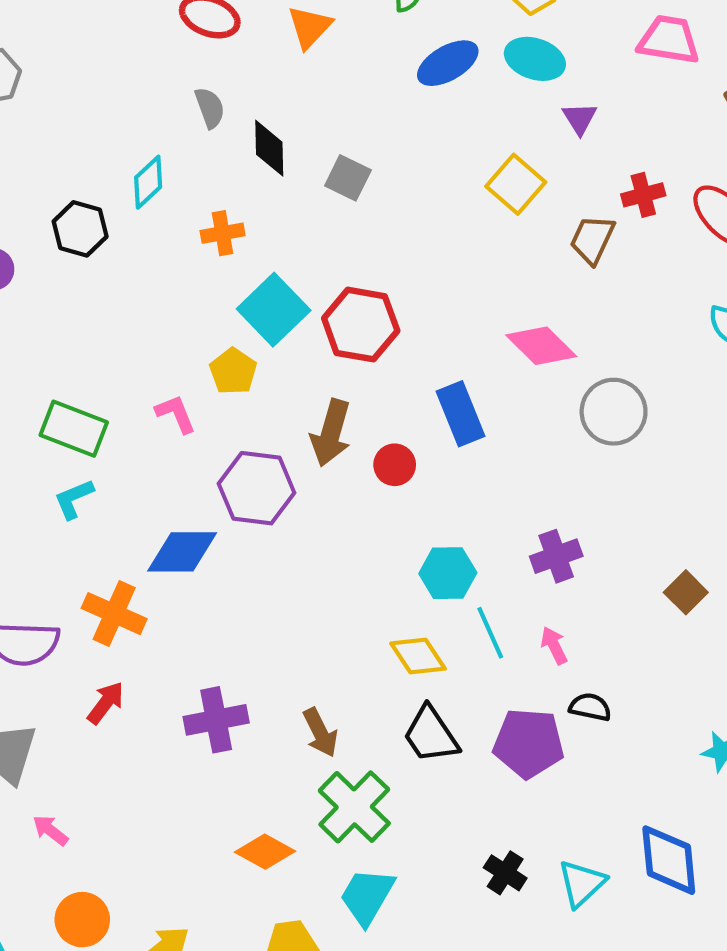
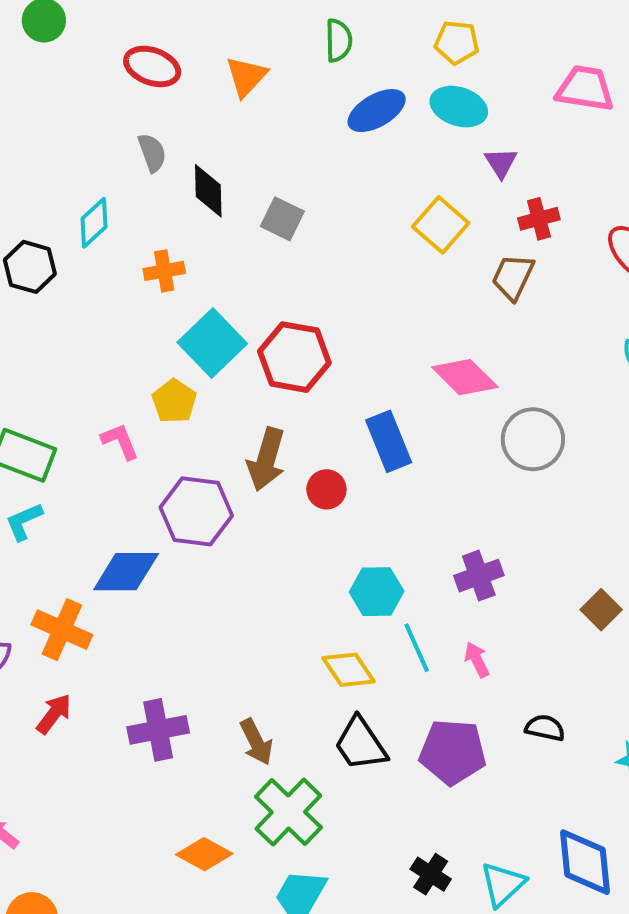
red cross: (643, 195) -> (539, 219), moved
black semicircle: (590, 707) -> (545, 728), moved

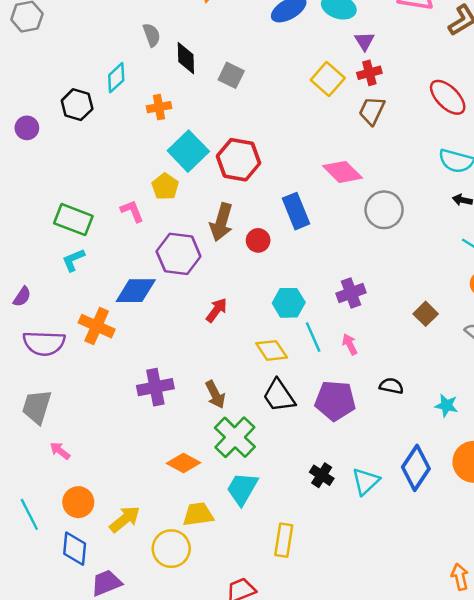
red cross: (539, 219) -> (369, 73), moved
red arrow: (54, 714) -> (216, 310), moved
blue diamond: (585, 862) -> (416, 468), turned 39

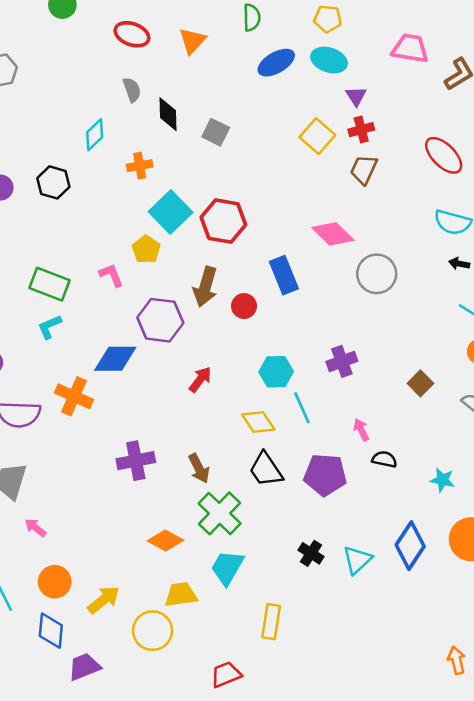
black hexagon: (77, 105) -> (53, 182), moved
pink arrow: (350, 344) -> (361, 430), moved

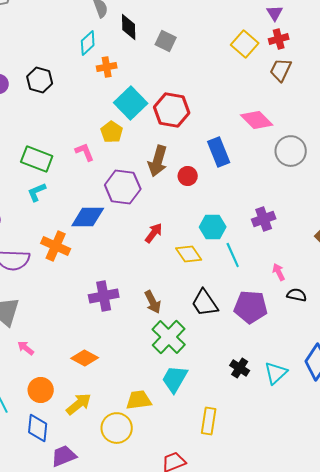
cyan diamond: (95, 135) -> (88, 43), moved
yellow diamond: (258, 422) -> (189, 254), moved
orange diamond: (165, 540) -> (85, 358), moved

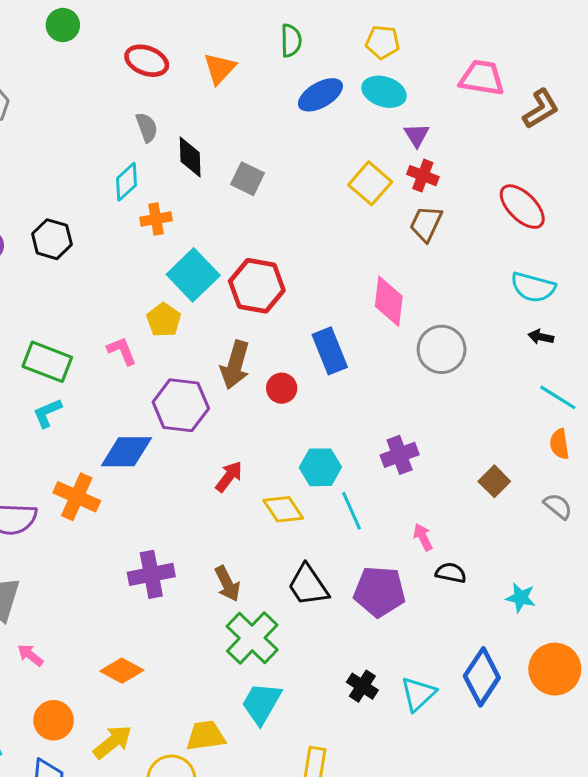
red cross: (279, 39) -> (423, 176), turned 36
pink diamond: (257, 120) -> (389, 301), turned 52

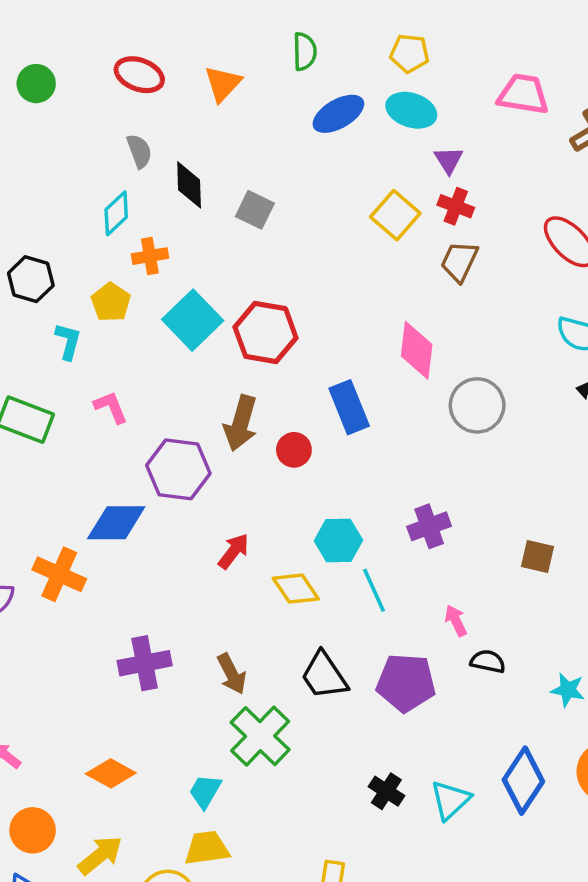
green circle: (63, 25) -> (36, 84), moved
yellow pentagon: (164, 320) -> (111, 302), moved
cyan L-shape: (47, 413) -> (68, 341), moved, turned 128
brown square: (494, 481) -> (538, 557), turned -32
cyan trapezoid: (261, 703) -> (205, 791), moved, size x0.7

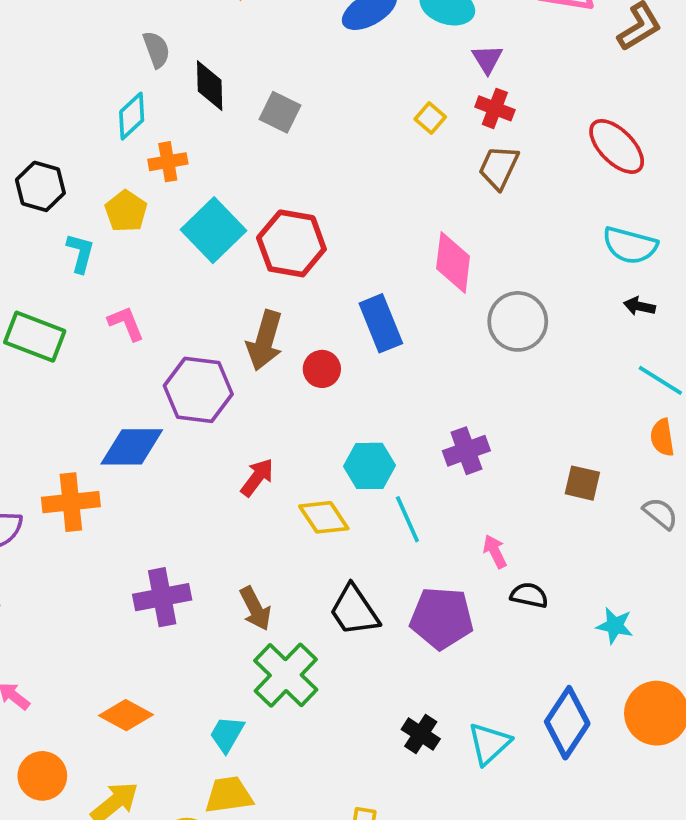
yellow square: (395, 215) -> (430, 118), size x0.6
orange cross: (59, 574) -> (71, 502), turned -30

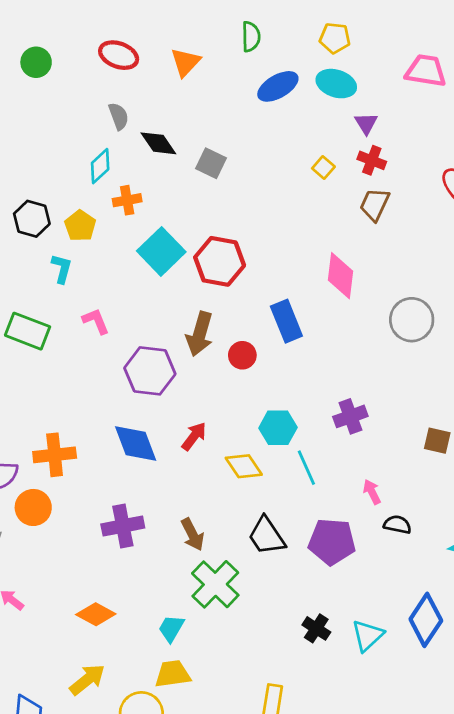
black diamond: (210, 86) -> (158, 143), turned -33
yellow pentagon: (126, 211) -> (80, 226), moved
gray circle: (518, 321) -> (412, 320), moved
blue diamond: (132, 447) -> (136, 443), moved, turned 69
orange circle: (42, 776) -> (33, 507), moved

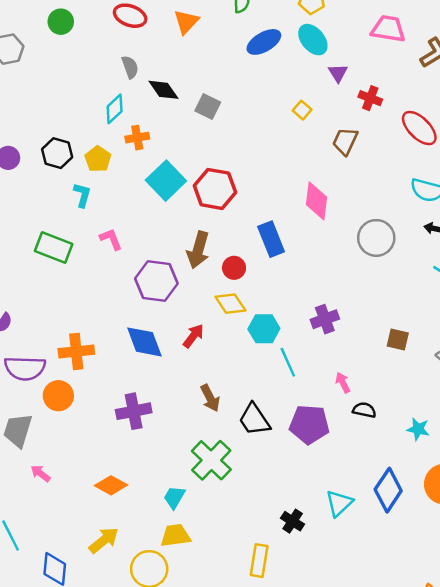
cyan ellipse: (336, 84) -> (313, 40), turned 32
red cross: (372, 160) -> (370, 98), moved
yellow diamond: (244, 466) -> (230, 304), moved
brown arrow: (193, 535) -> (210, 398), moved
black cross: (316, 628) -> (293, 521), moved

